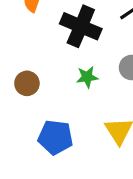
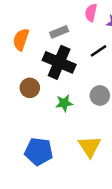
brown circle: (27, 83) -> (30, 88), moved

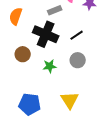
gray rectangle: (59, 32) -> (55, 10), moved
black line: (99, 51) -> (77, 35), moved

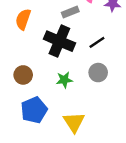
brown circle: (23, 54) -> (23, 75), moved
yellow triangle: (70, 100) -> (74, 122), moved
blue pentagon: (30, 104) -> (34, 110), moved, turned -30

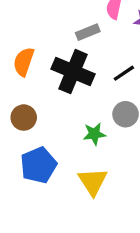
orange semicircle: (23, 19) -> (24, 62), moved
green star: (64, 80) -> (94, 134), moved

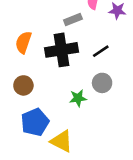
black cross: (73, 72) -> (61, 50), turned -32
yellow triangle: (93, 182) -> (61, 141), moved, turned -30

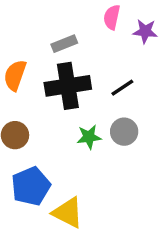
gray rectangle: (73, 19) -> (64, 44), moved
green star: (78, 98) -> (89, 137), moved

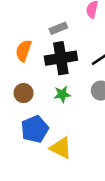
green star: (89, 137) -> (62, 94), moved

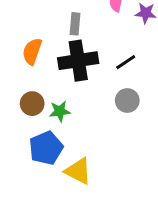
gray rectangle: (58, 28) -> (75, 24), turned -63
green star: (62, 94) -> (60, 111), moved

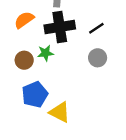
orange semicircle: (32, 51) -> (24, 20), turned 36
green star: (60, 111) -> (45, 53), moved

